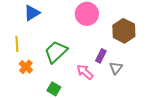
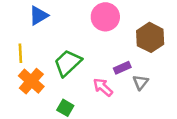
purple rectangle: (101, 56) -> (122, 68), turned 40
orange cross: (26, 67) -> (31, 81), size x1.5

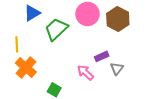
brown hexagon: (150, 37) -> (118, 19), moved
green trapezoid: (68, 63) -> (56, 29), moved

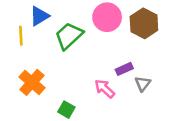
yellow line: (17, 44) -> (21, 36), moved

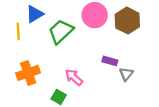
purple rectangle: (124, 69) -> (110, 61), turned 40
orange cross: (32, 82) -> (28, 73), turned 30
pink arrow: (105, 89) -> (74, 77), moved

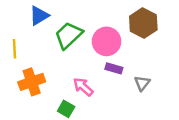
pink circle: (95, 15) -> (107, 41), moved
yellow line: (18, 31) -> (14, 49), moved
purple rectangle: (110, 61) -> (114, 68), moved

